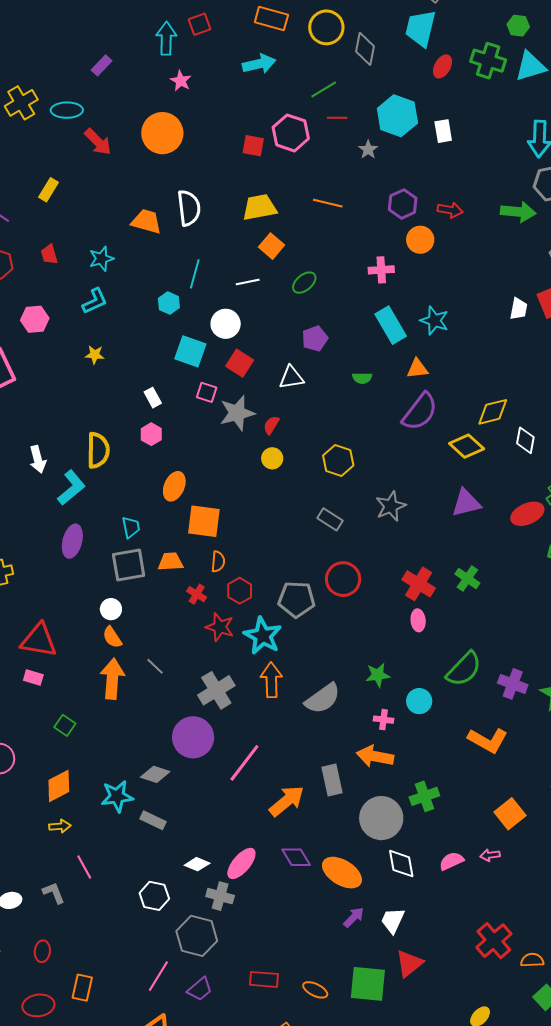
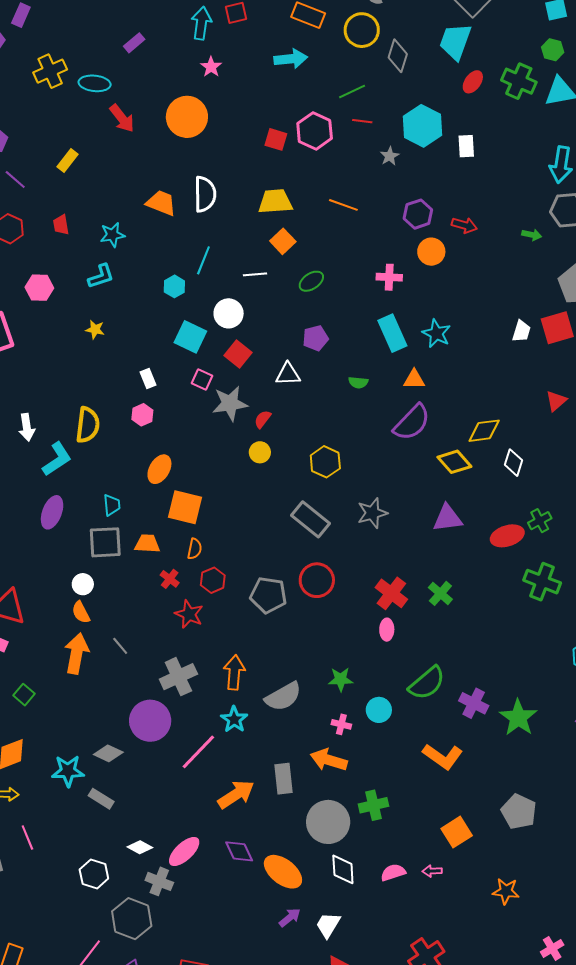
green arrow: (518, 212) -> (532, 235), size x0.6
gray rectangle: (330, 519) -> (310, 519), size x1.5
cyan star: (263, 636) -> (234, 719), moved, size x0.7

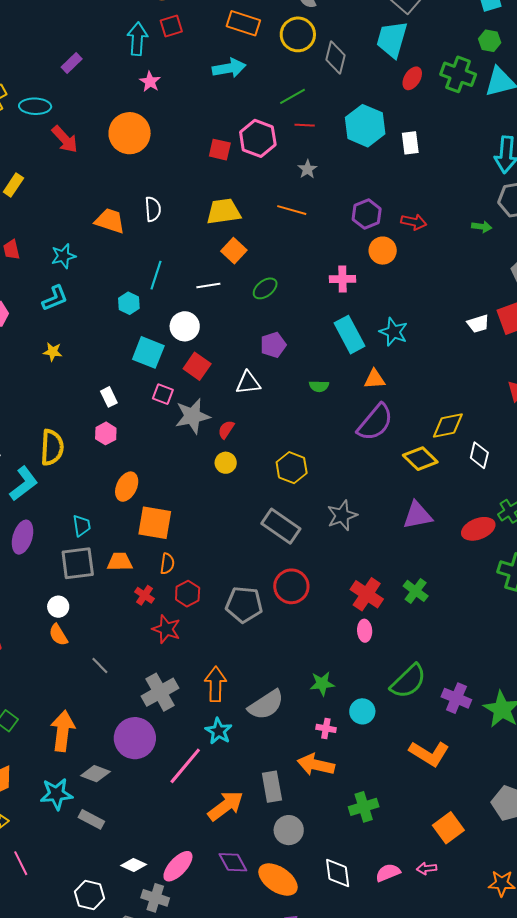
gray star: (390, 156) -> (307, 169), moved
white semicircle: (205, 194) -> (153, 209), size x0.7
white trapezoid: (521, 331) -> (478, 324), turned 60
orange arrow: (76, 653) -> (63, 731), moved
gray circle: (328, 822) -> (289, 830), moved, size x0.7

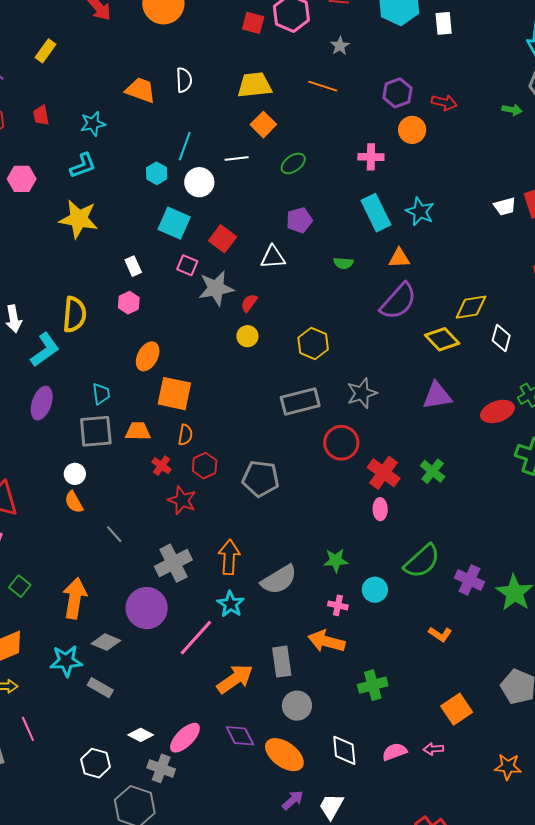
white circle: (185, 326) -> (199, 182), moved
yellow star: (53, 352) -> (79, 219), size x2.0
gray rectangle: (281, 526) -> (300, 402), turned -51
red circle: (291, 586) -> (341, 443), moved
orange L-shape: (429, 753) -> (440, 634), size x0.6

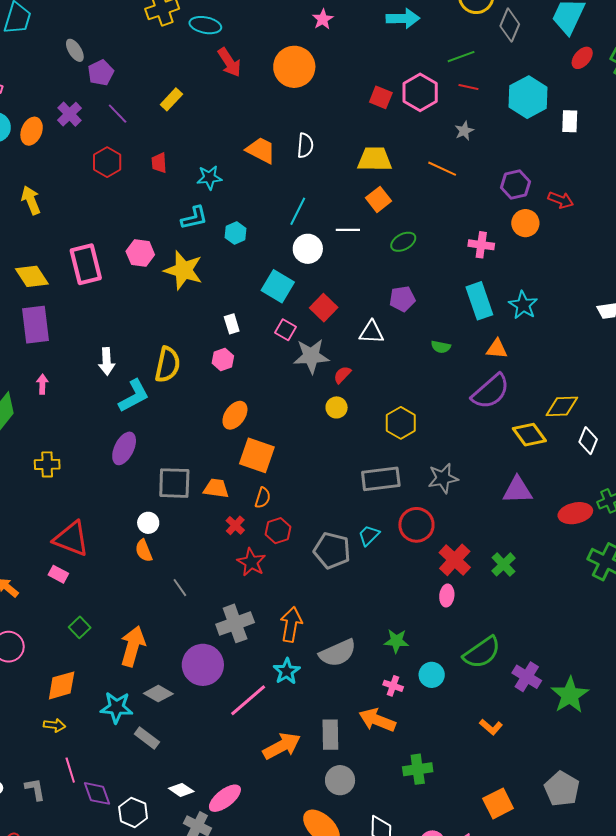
cyan hexagon: (157, 173) -> (236, 233), moved
pink hexagon: (22, 179) -> (140, 253), moved
cyan trapezoid: (101, 394) -> (369, 535), moved, turned -135
purple diamond: (240, 736) -> (97, 793), moved

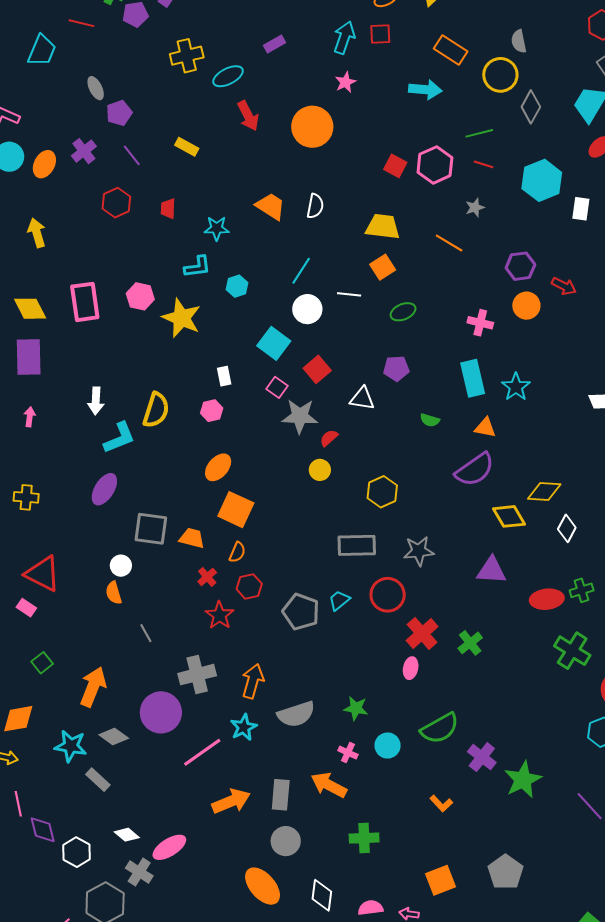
cyan ellipse: (205, 25) -> (228, 76), turned -44
yellow rectangle: (171, 99) -> (187, 147), turned 70

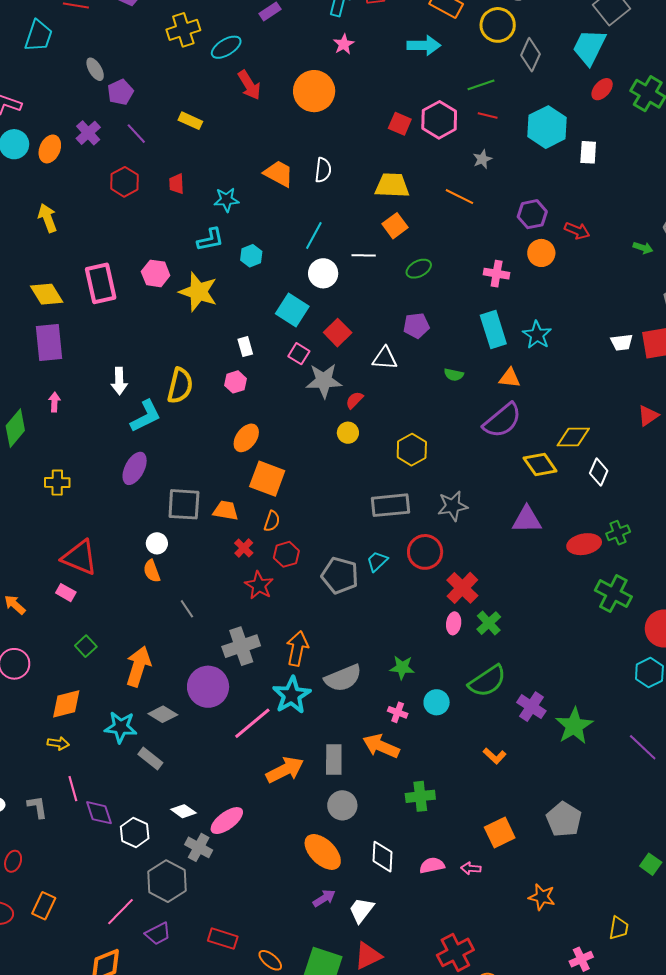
green cross: (470, 643) -> (489, 623), moved
cyan star: (244, 727) -> (292, 695), size x1.4

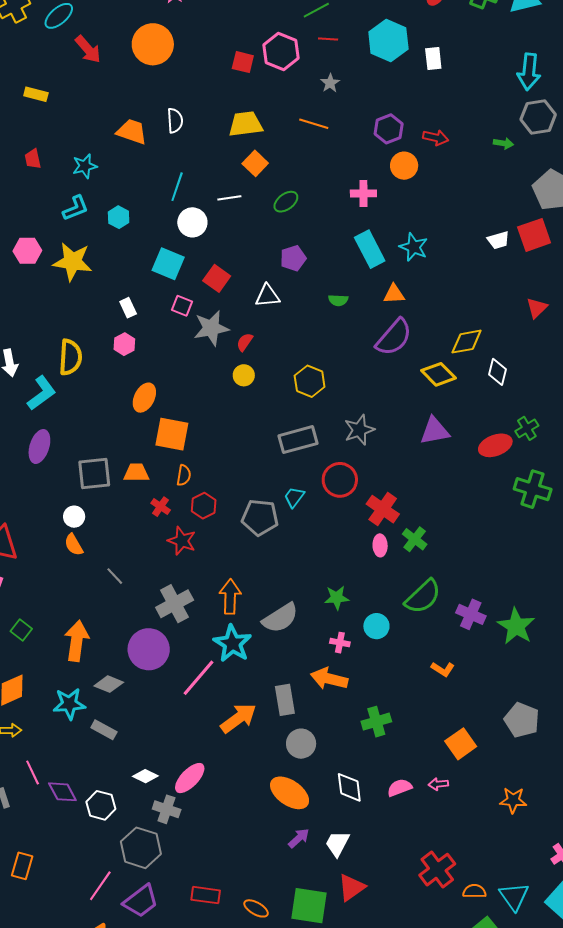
orange rectangle: (44, 906) -> (22, 866), moved
purple trapezoid: (158, 934) -> (141, 901), size x1.4

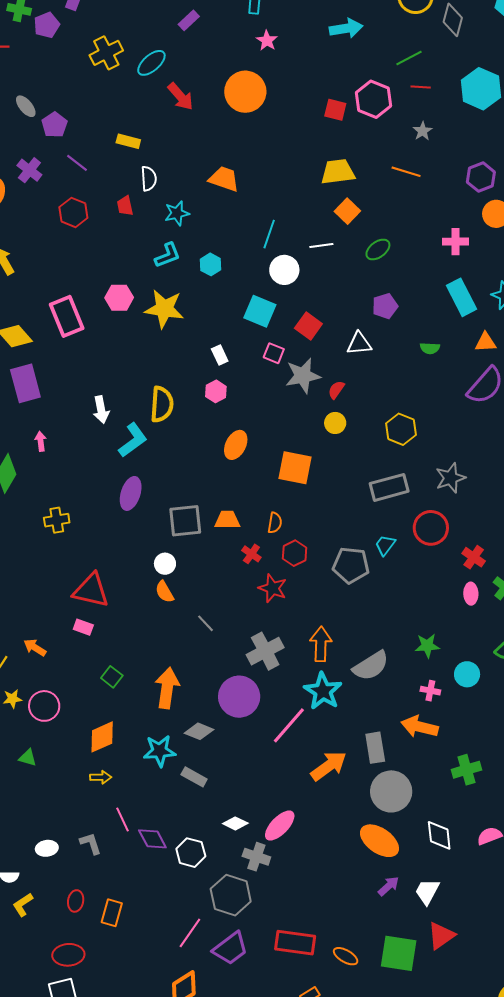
white semicircle: (175, 121) -> (149, 179), moved
orange square: (172, 434) -> (295, 468), moved
red cross: (383, 509) -> (474, 557), size x0.7
gray circle: (301, 744) -> (391, 791), size x1.4
red rectangle: (206, 895) -> (295, 943), size x1.4

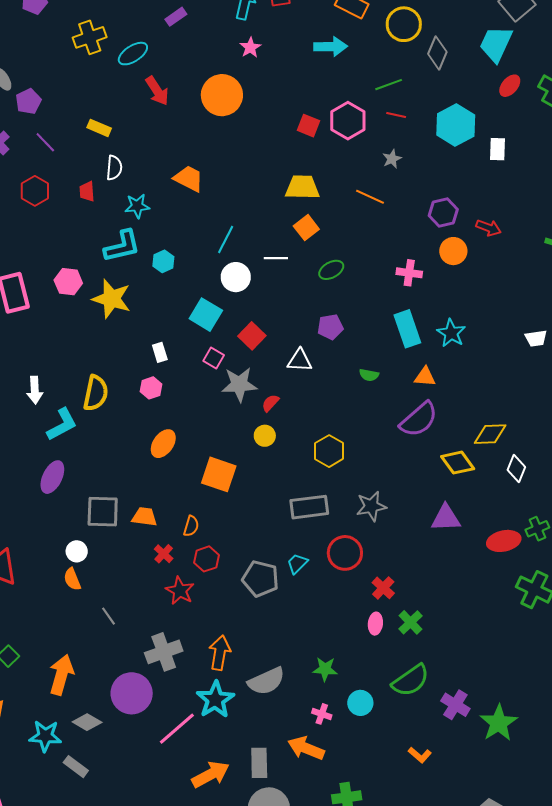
cyan L-shape: (168, 255) -> (122, 246), size x1.4

